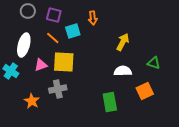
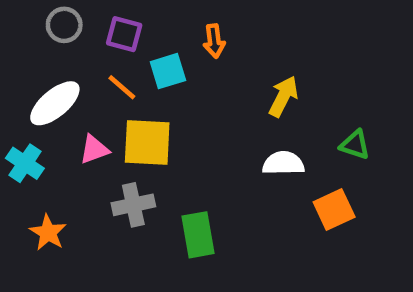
white ellipse: (24, 45) -> (55, 103), turned 35
orange star: (32, 101) -> (48, 233), moved
green rectangle: (110, 102) -> (198, 235), moved

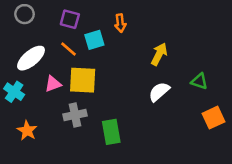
gray circle: (64, 25) -> (25, 14), moved
white semicircle: (283, 163) -> (159, 92), turned -40
orange square: (334, 209) -> (213, 118), moved

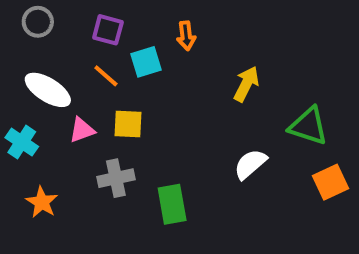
white ellipse: (31, 58) -> (48, 90), turned 72
yellow square: (83, 80) -> (128, 124), size x0.7
green triangle: (199, 81) -> (308, 126), size x1.5
white semicircle: (159, 92) -> (250, 164), moved

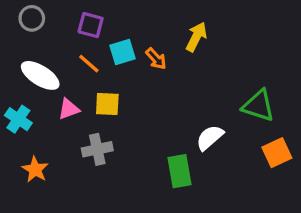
orange arrow: (186, 36) -> (156, 59), moved, turned -35
yellow arrow: (246, 84) -> (196, 37), moved
green rectangle: (172, 204) -> (180, 171), moved

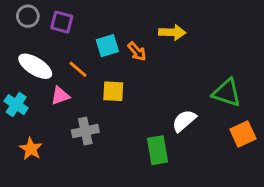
purple square: (91, 25) -> (62, 22), moved
yellow arrow: (196, 37) -> (172, 32), turned 65
orange line: (89, 64) -> (78, 69), moved
yellow square: (107, 104) -> (113, 91), moved

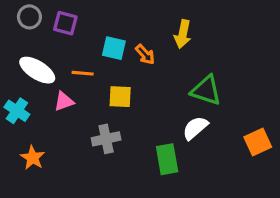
yellow arrow: (172, 32) -> (183, 34), turned 100
cyan square: (107, 46) -> (114, 48), turned 30
orange line: (78, 69) -> (83, 73), turned -36
green triangle: (227, 93) -> (206, 90), moved
gray cross: (85, 131) -> (106, 139), moved

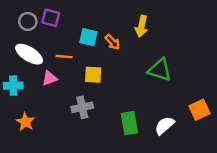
gray circle: (29, 17) -> (28, 21), moved
cyan cross: (17, 111) -> (13, 86), turned -36
white semicircle: (195, 128) -> (165, 125), moved

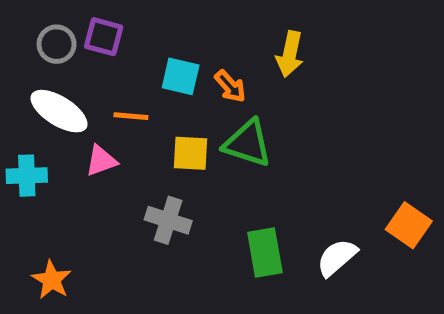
green triangle: (160, 70) -> (248, 143), moved
gray cross: (82, 107) -> (168, 220), turned 30
orange square: (200, 110) -> (409, 225), turned -30
orange star: (25, 122) -> (52, 280), moved

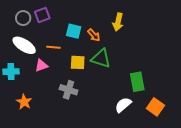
purple square: (104, 37) -> (42, 15), turned -35
orange square: (409, 225) -> (155, 107), moved
green rectangle: (265, 253) -> (137, 82), moved
white semicircle: (337, 257) -> (123, 105), moved
orange star: (52, 280) -> (24, 102), moved

